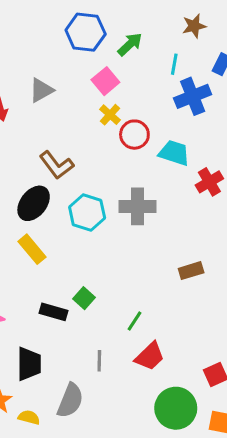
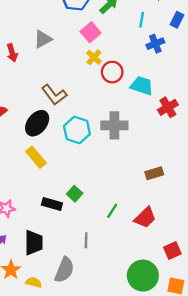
blue cross: (193, 96) -> (155, 44), size x0.7
red trapezoid: (150, 356) -> (145, 218), moved

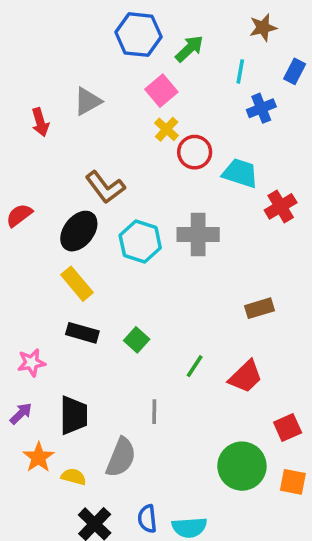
black rectangle: (52, 204) -> (82, 333), moved

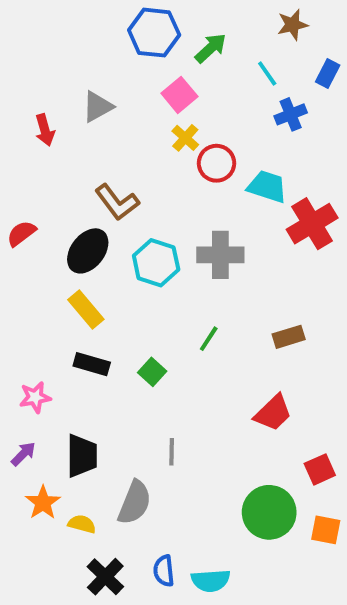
cyan line: (240, 71) -> (267, 73), turned -45
red cross: (281, 206) -> (312, 224), size x1.4
green line: (195, 366) -> (209, 339), moved

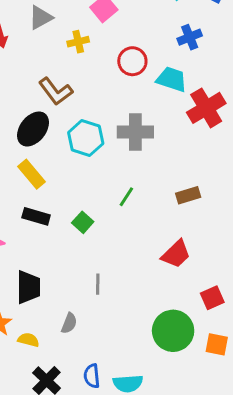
blue cross: (291, 114) -> (190, 37), moved
yellow cross: (185, 138) -> (78, 42), moved, turned 35
gray semicircle: (135, 503) -> (69, 323), size x0.6

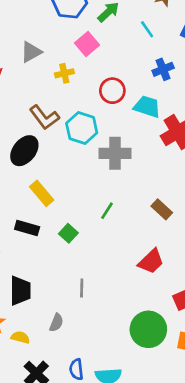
cyan hexagon: (86, 138) -> (82, 128), moved
yellow rectangle: (32, 174) -> (42, 193), moved
brown rectangle: (188, 195) -> (162, 209), turned 60

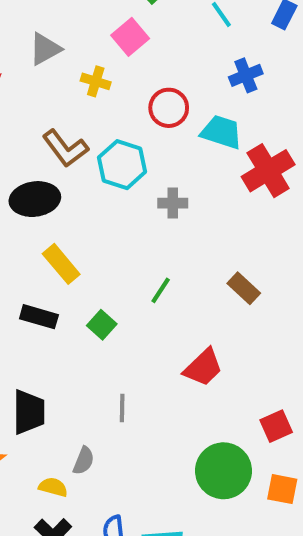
yellow cross: (64, 73) -> (96, 81), turned 30
black ellipse: (24, 151) -> (35, 199), turned 44
gray cross: (115, 153) -> (173, 203), size x0.6
red trapezoid: (151, 261) -> (203, 367), moved
yellow semicircle: (20, 337) -> (53, 487), moved

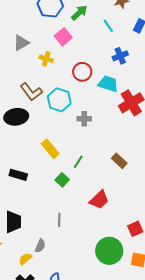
yellow rectangle: (61, 264) -> (50, 149), moved
green square: (102, 325) -> (62, 180), moved
yellow semicircle: (53, 487) -> (25, 259), turned -56

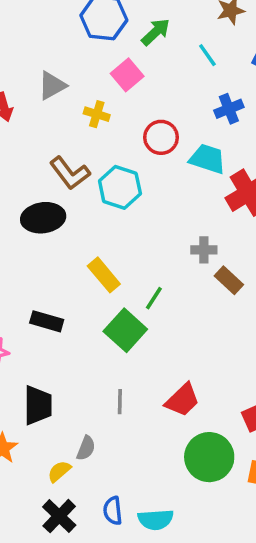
gray cross: (84, 119) -> (204, 250), moved
brown rectangle: (119, 161) -> (229, 280), moved
green square: (62, 180) -> (125, 330), size x1.6
red trapezoid: (99, 200) -> (182, 400), moved

